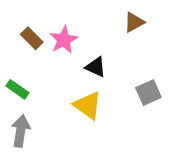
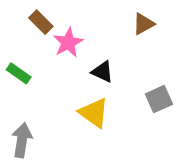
brown rectangle: (32, 38) -> (41, 22), moved
green rectangle: (17, 89) -> (19, 73), moved

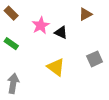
brown rectangle: (41, 22) -> (11, 13), moved
black triangle: (102, 72) -> (61, 33), moved

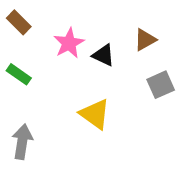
brown triangle: (85, 14) -> (145, 40), moved
gray square: (95, 59) -> (161, 85), moved

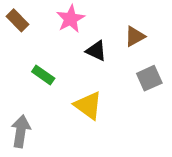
pink star: (69, 43) -> (71, 19), moved
green rectangle: (19, 74) -> (43, 75), moved

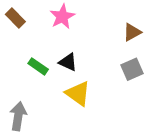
brown triangle: (135, 36) -> (132, 32), moved
black triangle: (96, 51) -> (68, 62), moved

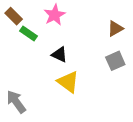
green rectangle: (38, 66) -> (29, 33), moved
gray arrow: (18, 116) -> (16, 102), turned -45

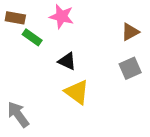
pink star: (55, 15) -> (62, 16), turned -30
brown rectangle: (14, 16) -> (15, 18), turned -35

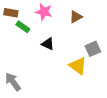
brown triangle: (130, 32) -> (76, 17), moved
yellow triangle: (77, 92) -> (78, 66), moved

